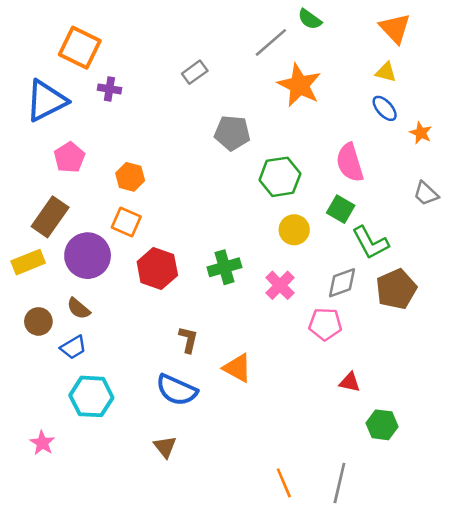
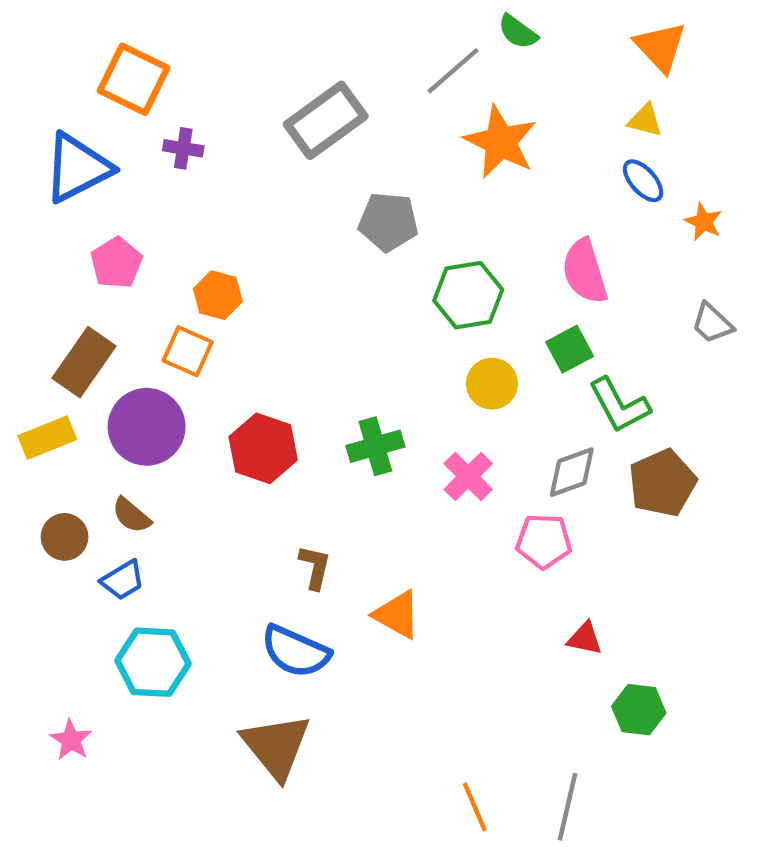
gray rectangle: (195, 72) -> (326, 120), size x1.8
green square: (341, 209) -> (570, 349), turned 32
orange square: (126, 222) -> (188, 351), moved
brown triangle: (165, 447) -> (276, 746), size x1.8

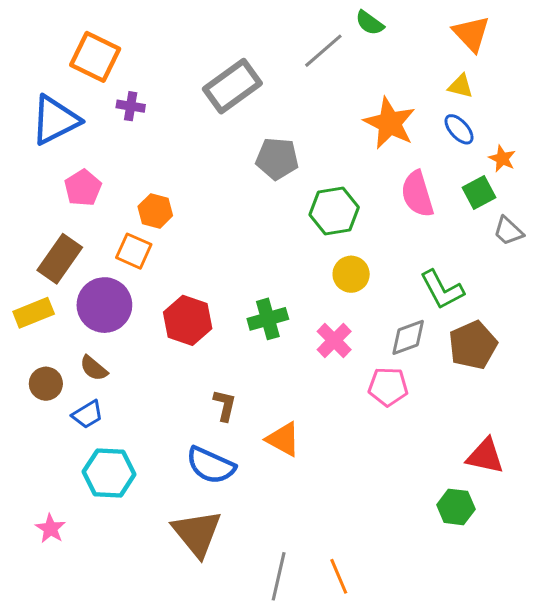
orange star: (501, 142) -> (390, 123), moved
green square: (570, 349) -> (479, 192), moved
red triangle: (585, 638) -> (485, 456), moved, size x1.5
gray line: (568, 807) -> (279, 576), moved

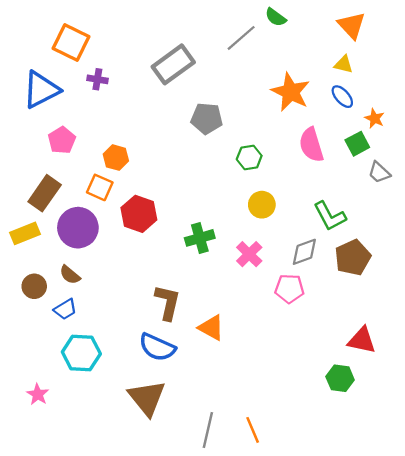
green hexagon: (334, 211) -> (249, 158), size x0.7
red hexagon: (188, 320) -> (139, 214), moved
brown L-shape: (225, 405) -> (168, 302), size x1.5

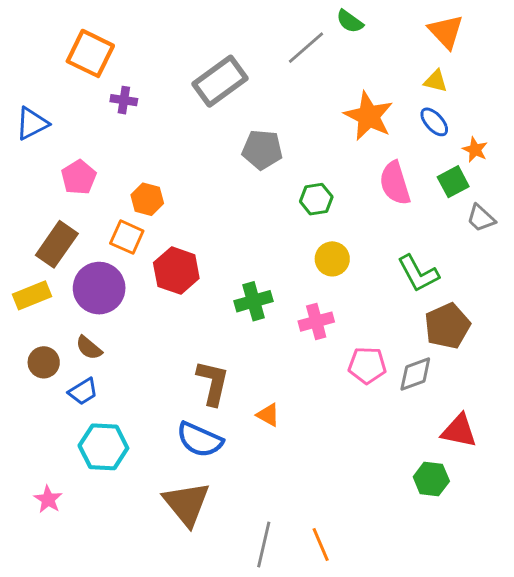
blue triangle: (41, 90) -> (32, 123), moved, size x0.7
gray diamond: (304, 252) -> (415, 374), moved
pink cross: (249, 254) -> (316, 322), turned 30
orange triangle: (211, 328) -> (268, 415), size x0.7

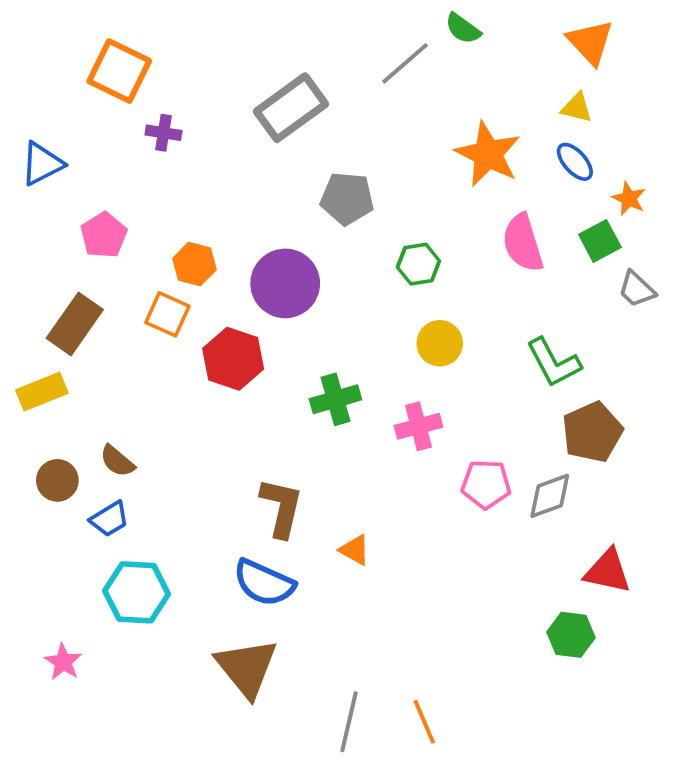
purple circle: (99, 288) -> (285, 283), moved

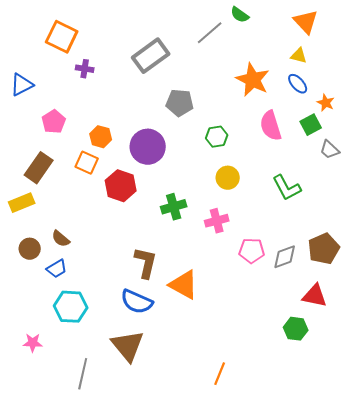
brown pentagon: (592, 432) -> (324, 249), moved
orange triangle: (355, 550) -> (184, 285), size x1.8
pink star: (63, 662) -> (33, 343), turned -30
gray line: (349, 722) -> (83, 374), moved
orange line: (424, 722) -> (220, 374), turned 45

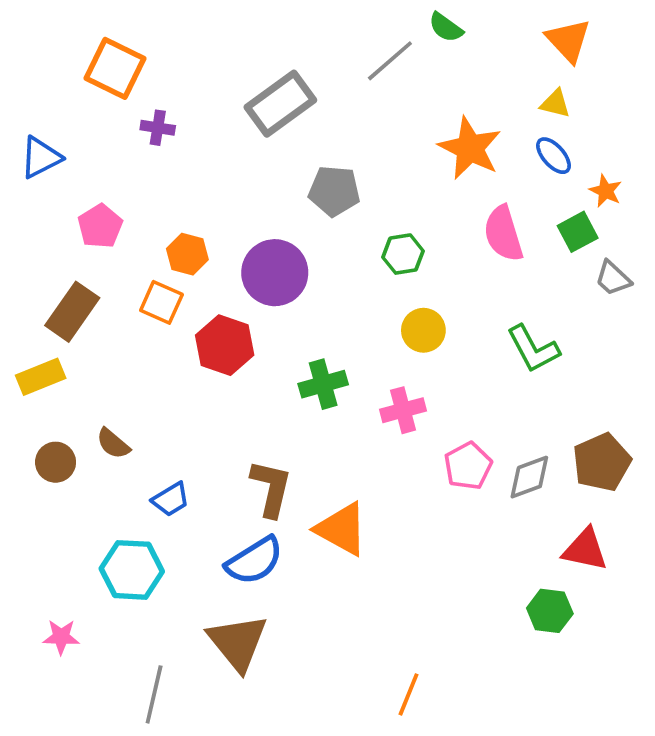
pink pentagon: (252, 251) -> (468, 466), turned -30
blue trapezoid: (57, 269) -> (171, 499), moved
blue semicircle: (137, 302) -> (254, 561), turned -56

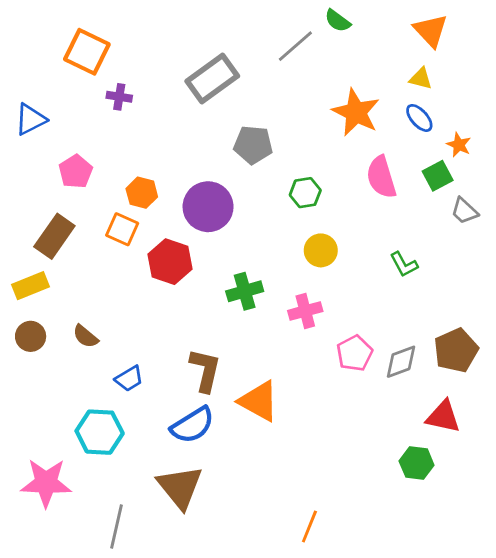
green L-shape: (533, 349) -> (404, 264), size x0.7
brown circle: (56, 462) -> (31, 336), moved
pink star: (61, 637) -> (46, 483), size x1.8

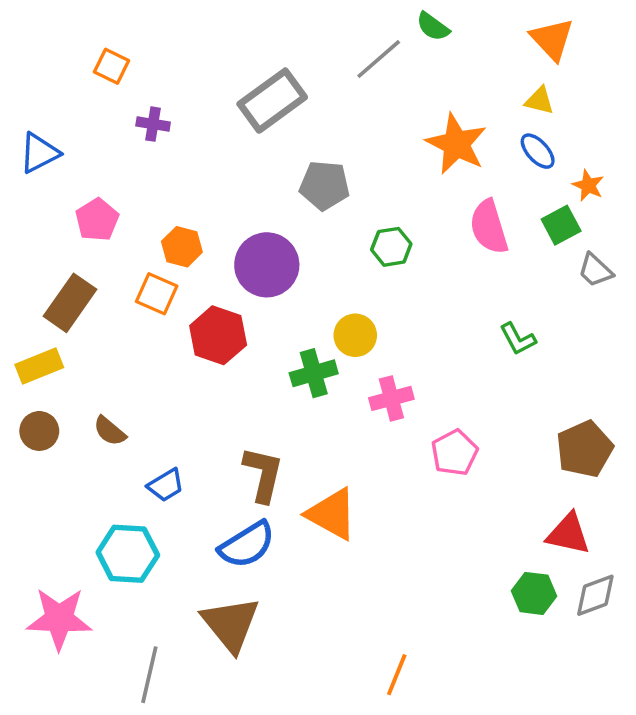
orange square: (87, 52) -> (112, 66), size x0.6
yellow circle: (321, 250) -> (355, 335), moved
gray diamond: (401, 362) -> (595, 595), moved

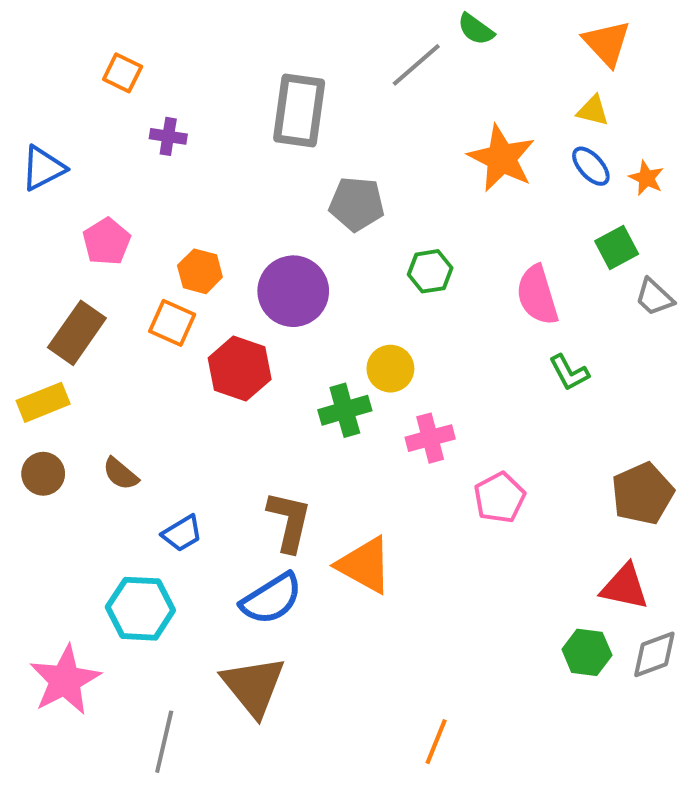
gray rectangle: (272, 101) -> (299, 111), turned -46
orange star: (588, 185) -> (646, 178), moved
pink semicircle: (489, 227) -> (537, 295), moved
pink star: (59, 619) -> (65, 680), turned -30

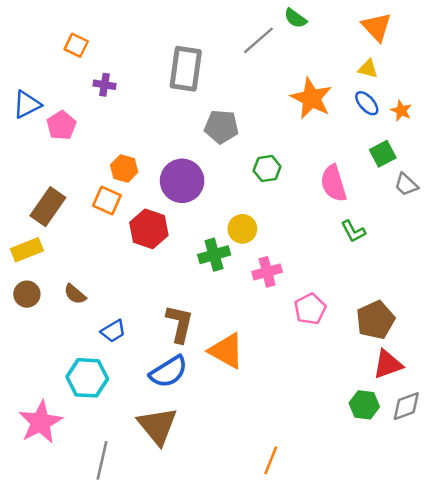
pink pentagon: (107, 242) -> (61, 125), moved
brown pentagon: (642, 494) -> (375, 320), moved
red triangle: (625, 587) -> (388, 364), turned -32

